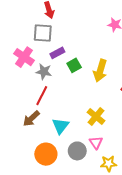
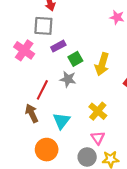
gray star: (44, 72) -> (68, 79), moved
brown arrow: (31, 119) -> (32, 113), turned 108
gray circle: (77, 151) -> (87, 157), moved

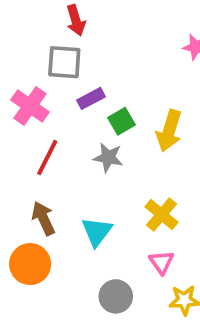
red line: (42, 90) -> (47, 157), moved
orange circle: (47, 150) -> (30, 264), moved
gray circle: (87, 157) -> (116, 296), moved

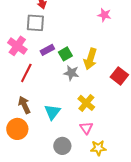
purple rectangle: (91, 98) -> (47, 50), moved
gray star: (108, 157) -> (71, 73), moved

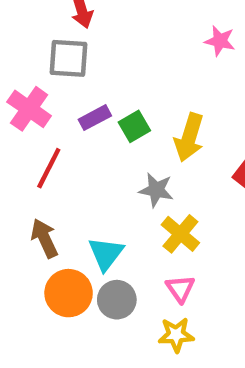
gray star: (71, 73) -> (156, 190), moved
orange circle: (17, 129) -> (69, 293), moved
gray circle: (62, 146) -> (117, 300), moved
yellow star: (98, 148) -> (176, 335), moved

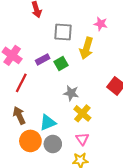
gray square: (69, 58) -> (63, 32), moved
yellow arrow: (189, 137) -> (86, 48), moved
cyan triangle: (106, 254) -> (48, 123), turned 30

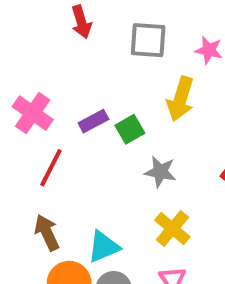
gray square: (63, 32) -> (148, 40), moved
gray star: (71, 93) -> (160, 172), moved

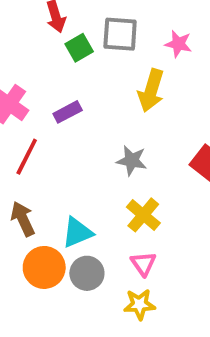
green square: (130, 129) -> (79, 48), moved

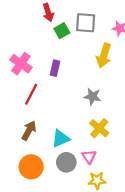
purple rectangle: (68, 112) -> (55, 68), turned -49
brown arrow: (23, 219) -> (29, 131), turned 54
pink triangle: (143, 264) -> (89, 157), moved
orange circle: (44, 267) -> (31, 167), moved

